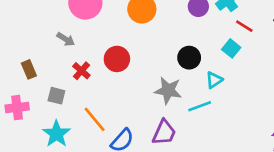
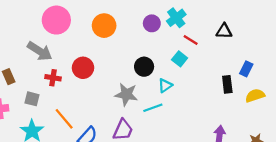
gray arrow: (66, 39) -> (40, 51), size x1.6
red cross: (81, 71) -> (53, 78), turned -32

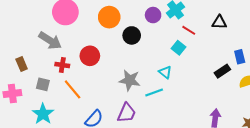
black circle: (144, 67) -> (132, 35), moved
blue rectangle: (246, 69) -> (240, 57), turned -40
black rectangle: (227, 84) -> (222, 71), turned 63
cyan triangle: (165, 86) -> (165, 72), turned -48
orange line: (64, 119) -> (73, 89), moved

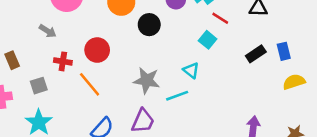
gray arrow: (50, 41) -> (48, 31), size x0.6
black rectangle: (222, 71) -> (256, 54), moved
gray square: (43, 84) -> (39, 86), turned -32
orange line: (73, 89) -> (90, 84), moved

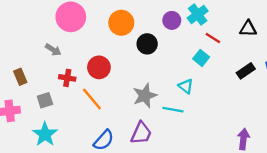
gray star: (147, 80) -> (145, 96), turned -30
cyan line: (177, 96) -> (173, 110), turned 30

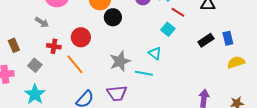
black circle: (147, 44) -> (113, 17), moved
gray square: (45, 100) -> (35, 65), turned -32
purple trapezoid: (141, 133) -> (117, 93), turned 60

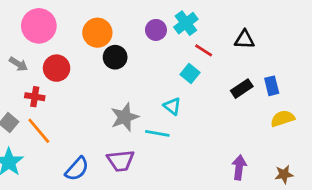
red circle: (81, 37) -> (57, 68), moved
orange line: (75, 64) -> (39, 131), moved

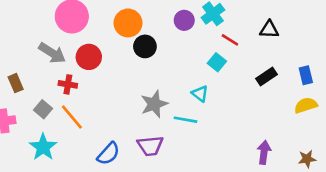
gray arrow: (18, 64) -> (52, 53), size x1.5
blue rectangle: (272, 86) -> (306, 75), moved

